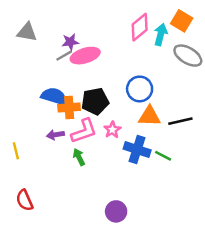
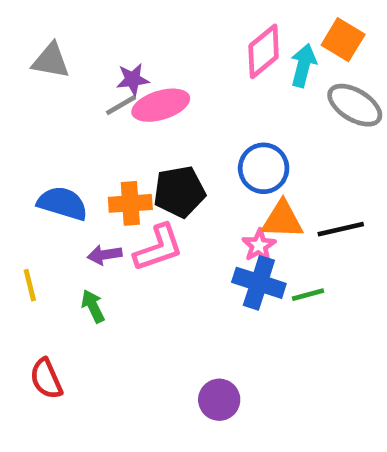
blue semicircle: (54, 96) -> (63, 203), moved
pink star: (112, 130) -> (259, 245), moved
green line: (163, 156) -> (308, 295), turned -42
green arrow: (79, 157) -> (93, 306), moved

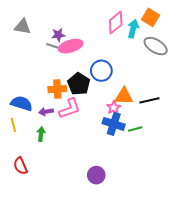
gray line: (121, 105) -> (53, 46), turned 48
blue circle: (264, 168) -> (101, 71), moved
black pentagon: (179, 192) -> (79, 84), turned -30
blue semicircle: (63, 203) -> (21, 103), moved
green arrow: (93, 306) -> (41, 134), turned 32

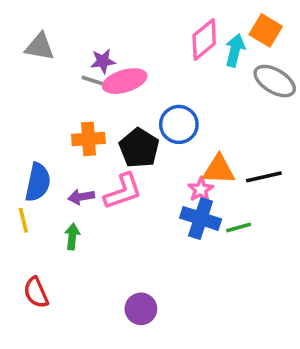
orange cross: (57, 89) -> (88, 139), moved
blue semicircle: (21, 103) -> (38, 182), turned 85
purple circle: (96, 175) -> (141, 309), moved

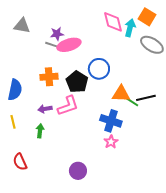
pink diamond: (204, 39) -> (113, 22), turned -65
blue semicircle: (38, 182) -> (15, 90), moved
pink star: (201, 190) -> (111, 142), moved
green line: (239, 227) -> (132, 102), moved, turned 48

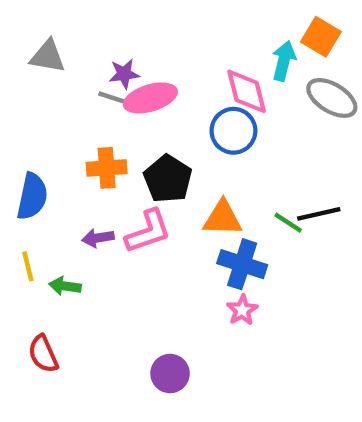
pink diamond: (113, 22) -> (247, 91), moved
blue circle: (99, 69) -> (233, 131), moved
orange triangle: (121, 94) -> (223, 218), moved
green arrow: (40, 131) -> (65, 286), moved, turned -88

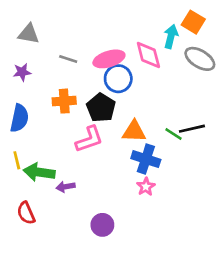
purple star: (124, 74) -> (22, 72), moved
pink ellipse: (150, 98) -> (109, 59), moved
blue circle: (233, 131) -> (118, 79), moved
purple arrow: (98, 238) -> (66, 187), moved
green arrow: (65, 286) -> (39, 172), size x1.6

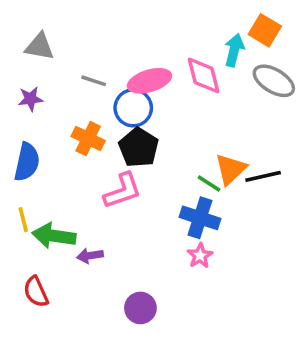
blue circle: (118, 79) -> (133, 108), moved
orange cross: (64, 101) -> (88, 139), turned 30
orange triangle: (134, 131) -> (231, 169), moved, turned -45
green line: (174, 134) -> (209, 184), moved

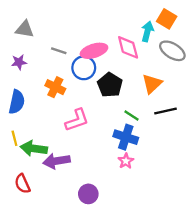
black pentagon: (139, 148) -> (110, 85), moved
orange triangle: (231, 169) -> (152, 84), moved
purple arrow: (90, 256) -> (56, 161), size x1.6

